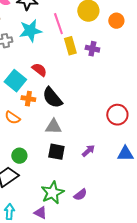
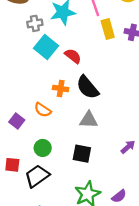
cyan square: (15, 81) -> (46, 47), moved
black square: (56, 152) -> (82, 154), moved
green circle: (19, 156) -> (43, 148), moved

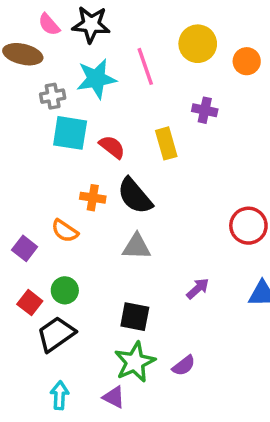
yellow rectangle: (108, 29) -> (166, 143), moved
cyan square: (46, 47) -> (70, 133), turned -30
black square: (82, 154) -> (135, 317), moved
red square: (12, 165) -> (30, 303), moved, turned 32

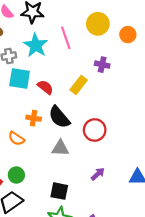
cyan star: (96, 79) -> (36, 45), turned -30
yellow rectangle: (166, 143) -> (79, 85), turned 54
red circle: (248, 226) -> (95, 130), moved

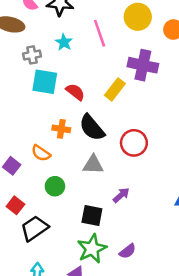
cyan star: (36, 45) -> (64, 42), size x0.6
purple cross: (102, 65) -> (143, 65), size x1.6
purple arrow: (98, 174) -> (121, 195), moved
green circle: (16, 175) -> (55, 186), moved

